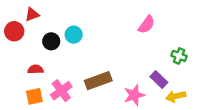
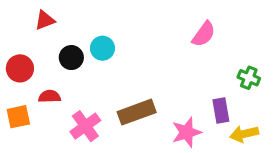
red circle: (14, 31) -> (20, 68), moved
purple rectangle: (159, 79) -> (221, 110), turned 36
orange square: (34, 96) -> (18, 117), moved

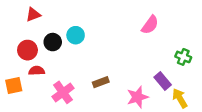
red circle: (20, 68) -> (27, 50), moved
purple rectangle: (221, 110) -> (163, 81), turned -30
brown rectangle: (137, 112) -> (101, 82), size x0.6
yellow arrow: (244, 134) -> (180, 98), turned 72

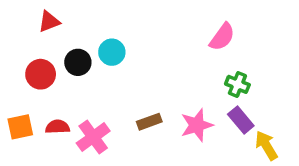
green cross: (183, 57) -> (237, 84), moved
red semicircle: (37, 71) -> (58, 127), moved
pink star: (137, 97) -> (197, 125), moved

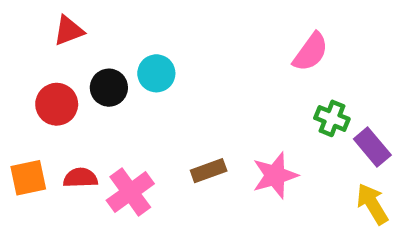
purple rectangle: (241, 120) -> (372, 147), moved

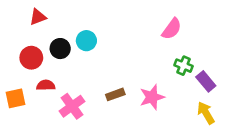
red semicircle: (80, 178) -> (46, 85), moved

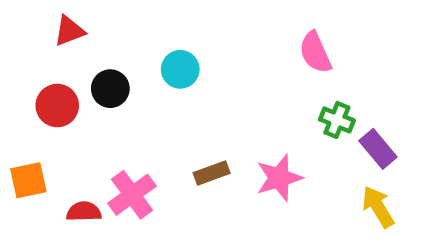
pink semicircle: (172, 29) -> (315, 52), turned 120
cyan circle: (86, 41) -> (180, 69), moved
red semicircle: (46, 85) -> (84, 212), moved

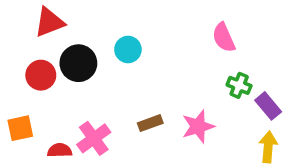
red triangle: (69, 31) -> (49, 22), size x1.4
black circle: (110, 89) -> (78, 63), size x1.4
yellow arrow: (378, 207) -> (268, 147), turned 36

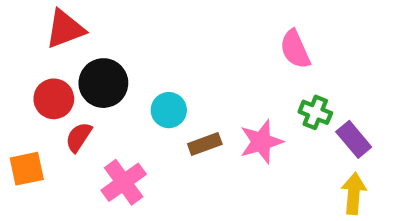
cyan circle: (128, 50) -> (169, 110), moved
brown rectangle: (150, 123) -> (205, 144), moved
pink star: (198, 126) -> (261, 142), moved
red semicircle: (60, 150) -> (79, 137), moved, turned -55

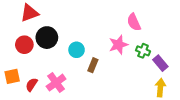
red semicircle: (79, 137) -> (32, 85), moved
pink star: (261, 142) -> (118, 45), moved
brown rectangle: (205, 144) -> (93, 65), turned -48

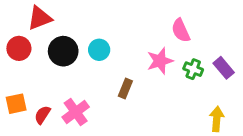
red circle: (24, 45) -> (19, 48), moved
cyan circle: (77, 50) -> (99, 50), moved
purple rectangle: (160, 63) -> (224, 68), moved

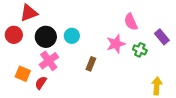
purple rectangle: (224, 68) -> (162, 37), moved
orange square: (16, 104) -> (23, 74), moved, turned 35
pink cross: (76, 112) -> (49, 61), moved
red semicircle: (42, 115) -> (41, 83), moved

